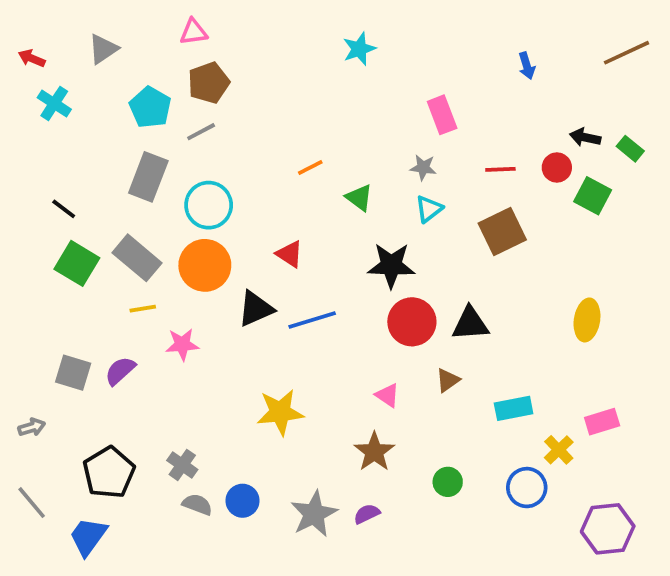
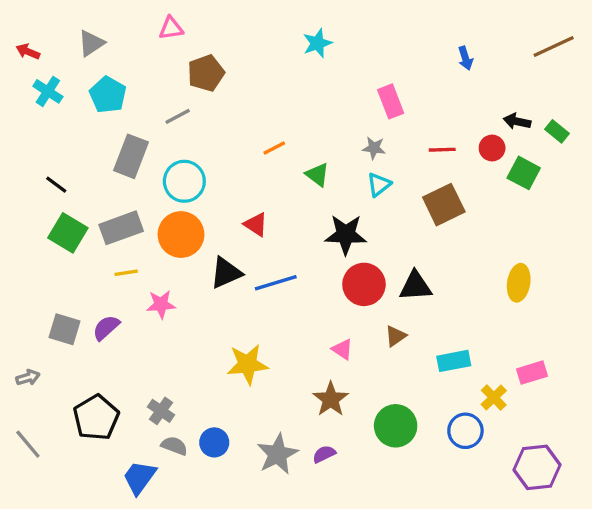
brown pentagon: (209, 83) -> (206, 73), moved
cyan pentagon: (150, 107) -> (108, 95), moved
gray rectangle: (137, 258) -> (121, 228), turned -60
green circle: (448, 482) -> (396, 426), size x1.6
blue trapezoid: (88, 536) -> (139, 477), moved

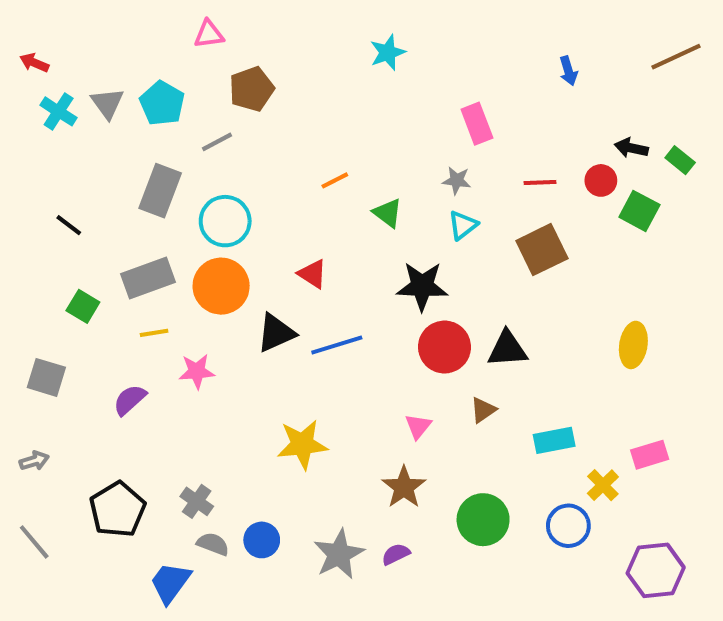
gray triangle: (91, 43) -> (107, 103), moved, turned -32
cyan pentagon: (108, 95) -> (162, 103), moved
green square: (68, 233) -> (83, 306), moved, size x0.7
gray square: (65, 329) -> (46, 377), moved
pink triangle: (342, 349) -> (418, 426), turned 35

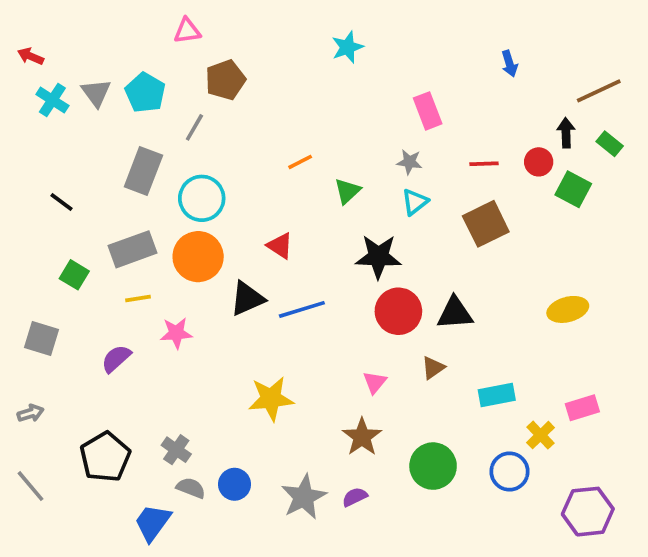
brown line: (676, 57) -> (599, 91), moved
gray line: (217, 142) -> (194, 127), turned -32
black arrow: (631, 148) -> (566, 133), turned 76
green triangle: (388, 213) -> (347, 191), turned 40
yellow ellipse: (633, 345) -> (568, 309), turned 66

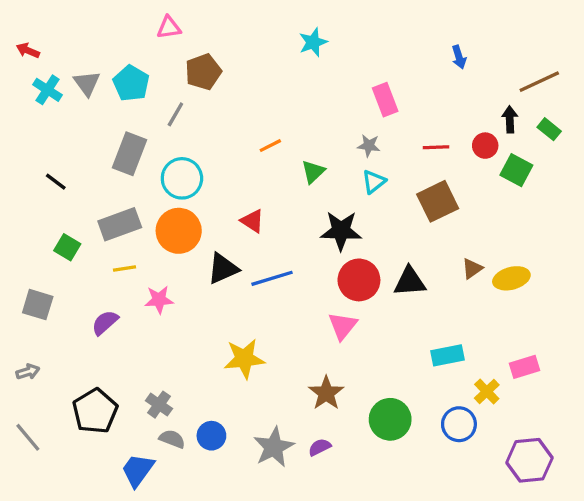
brown triangle: (433, 368) -> (472, 268), moved
pink triangle: (375, 382) -> (343, 326), moved, size x1.4

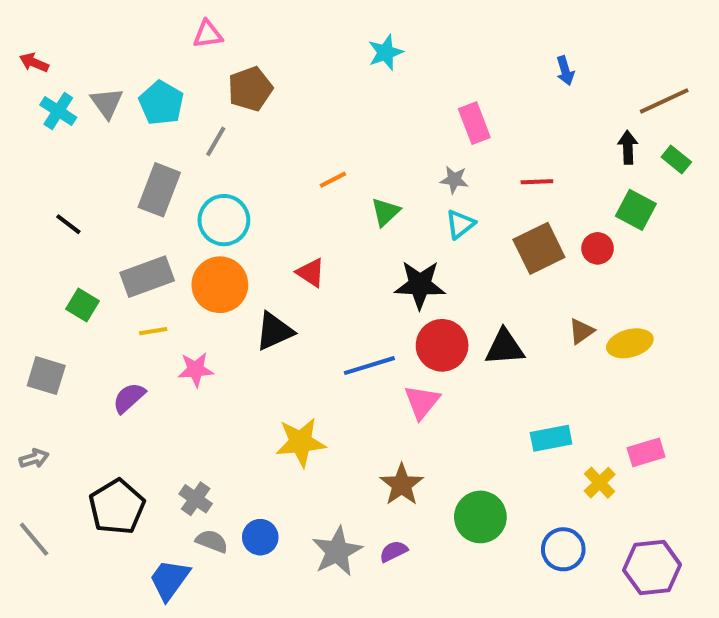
red circle: (485, 146) -> (598, 248), moved
blue line: (272, 278) -> (369, 366), moved
blue circle: (459, 424) -> (563, 549), moved

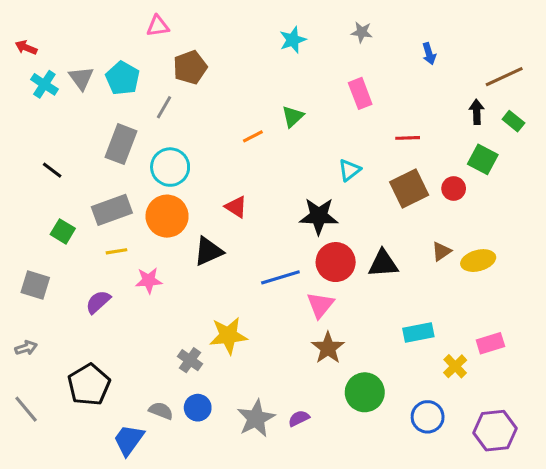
gray star: (454, 180) -> (362, 32), moved
green triangle: (385, 212) -> (293, 116), moved
brown star: (402, 485) -> (328, 348), moved
gray cross: (196, 499) -> (190, 360), moved

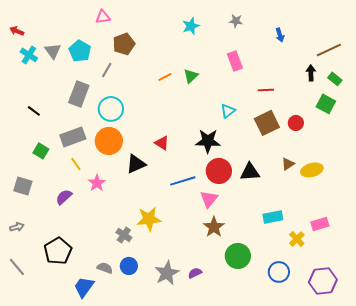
orange line: (253, 136) -> (165, 77), moved
green square: (483, 159) -> (326, 104), moved
red triangle: (236, 207) -> (162, 143), moved
yellow line: (116, 251) -> (76, 164), turned 64
pink star: (149, 280) -> (97, 183), turned -30

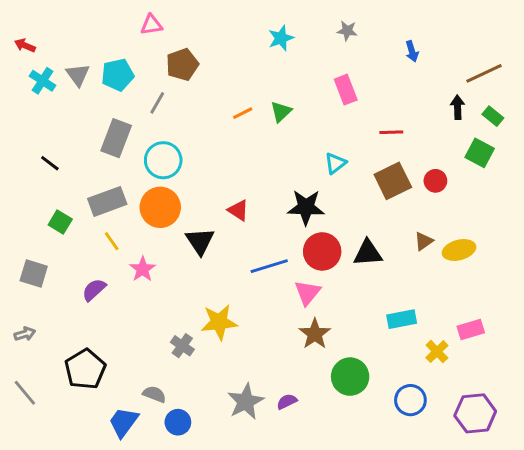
cyan pentagon: (80, 51) -> (118, 75), turned 30
black triangle: (136, 164) -> (200, 241), turned -40
blue circle: (129, 266) -> (178, 422), moved

